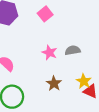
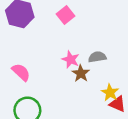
brown star: (54, 83) -> (81, 73), moved

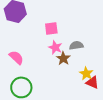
pink square: (65, 15) -> (51, 28), moved, turned 32

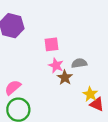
pink semicircle: (16, 57) -> (13, 88), moved, turned -84

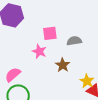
gray semicircle: (79, 63) -> (74, 41), moved
pink star: (56, 65) -> (39, 51), moved

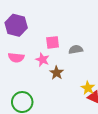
brown star: (63, 65) -> (57, 73), moved
pink semicircle: (13, 75) -> (16, 58), moved, turned -133

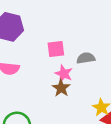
pink star: (42, 60) -> (64, 74), moved

